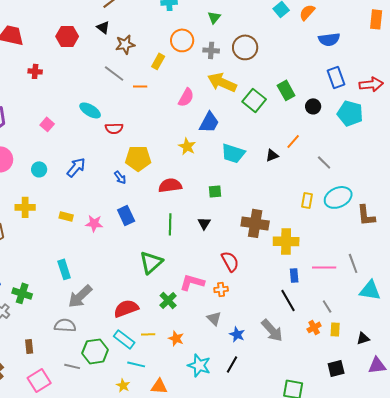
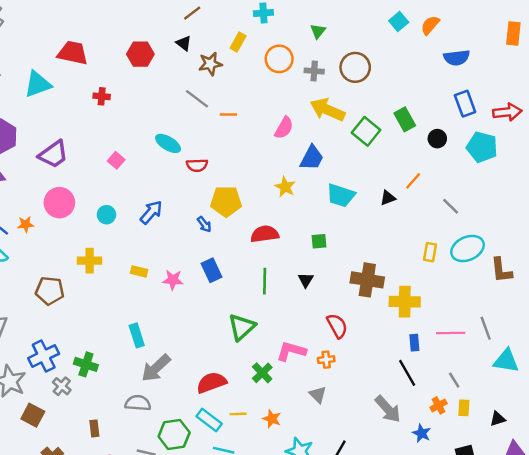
yellow rectangle: (158, 61) -> (238, 42), moved
blue star: (237, 334) -> (422, 433), moved

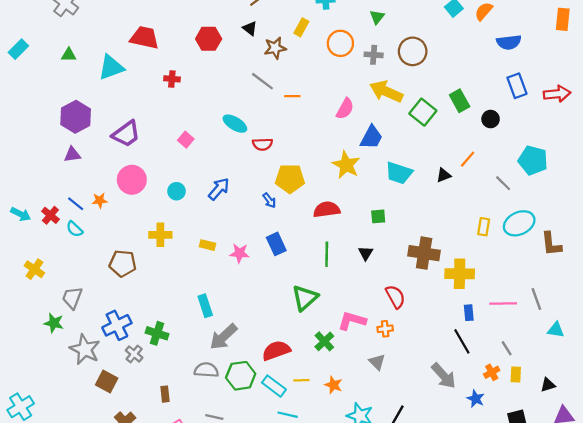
cyan pentagon: (482, 147) -> (533, 160), moved
yellow star: (285, 187) -> (346, 165), size x1.4
cyan triangle: (506, 361) -> (556, 330), size x0.7
green hexagon: (174, 434) -> (241, 376), moved

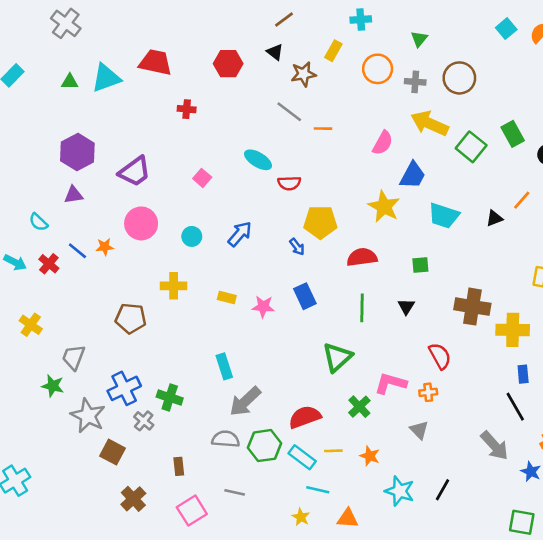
cyan triangle: (111, 67) -> (106, 78), moved
cyan semicircle: (74, 229) -> (38, 222), moved

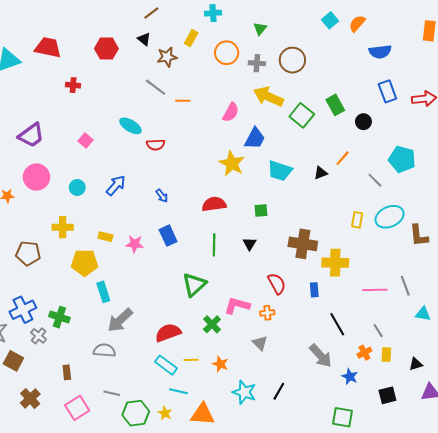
yellow pentagon: (320, 222) -> (85, 263), moved
blue rectangle: (523, 374) -> (314, 290), moved
green hexagon: (265, 446) -> (136, 413), moved
orange triangle: (348, 518) -> (203, 414), size x1.4

